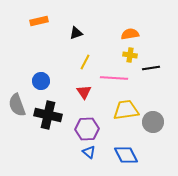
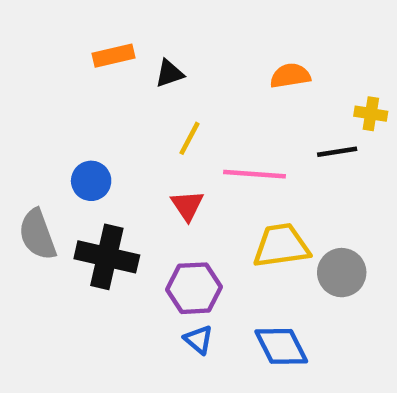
orange rectangle: (39, 21) -> (113, 56), moved
yellow cross: (130, 55) -> (371, 114), moved

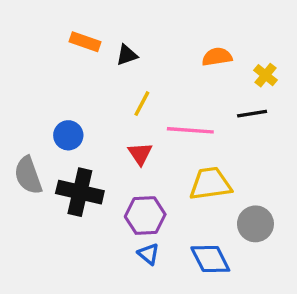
orange rectangle: (113, 56) -> (85, 42), turned 32
yellow cross: (371, 114) -> (265, 75), moved, turned 30
gray circle: (342, 273) -> (255, 224), moved

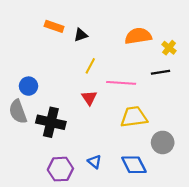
orange semicircle: (217, 57) -> (138, 36), size x1.4
blue circle: (68, 135) -> (28, 86), moved
purple hexagon: (145, 216) -> (60, 169), moved

